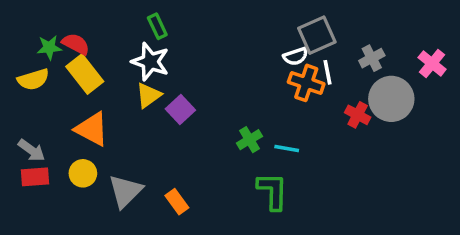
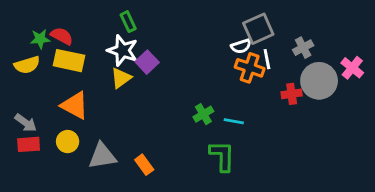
pink cross: (432, 63) -> (352, 68), moved
yellow rectangle: (85, 74) -> (69, 61), turned -40
purple square: (180, 110) -> (147, 62), moved
red cross: (358, 115) -> (292, 94), turned -36
gray triangle: (125, 191) -> (102, 156), turned 36

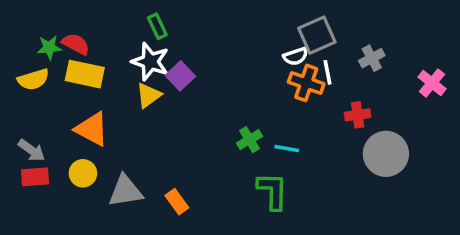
gray circle: (319, 81) -> (386, 154), moved

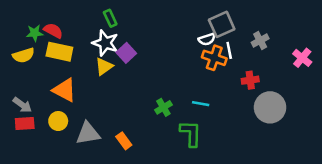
green cross: (249, 140) -> (163, 107), moved

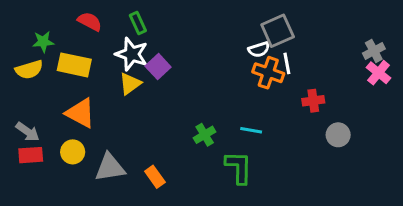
red semicircle: (53, 31) -> (90, 21), moved
gray cross: (260, 41) -> (374, 51), moved
gray circle: (270, 107) -> (338, 135), size x0.6

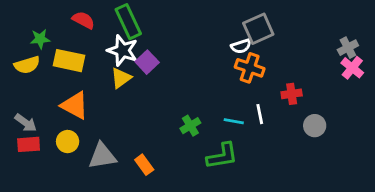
green rectangle: (138, 23) -> (128, 22), size x1.6
white line: (287, 63) -> (260, 114), moved
green L-shape: (239, 167) -> (222, 156), turned 80

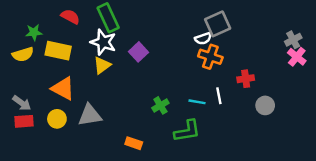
purple square: (147, 62) -> (139, 52), moved
gray triangle: (102, 156) -> (90, 115), moved
orange rectangle: (144, 165) -> (134, 143), moved, turned -35

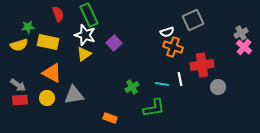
red semicircle: (70, 17) -> (58, 14), turned 42
gray square: (218, 24) -> (193, 20), moved
red cross: (246, 79) -> (202, 65), size x1.6

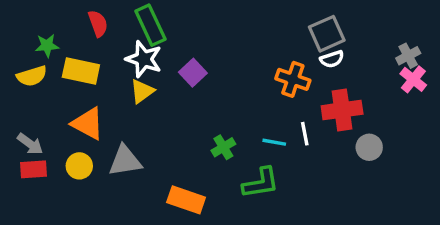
white semicircle: (167, 32) -> (332, 59), moved
orange rectangle: (110, 118) -> (186, 200), size x1.5

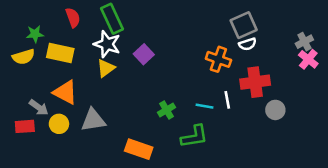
gray arrow: (30, 144) -> (39, 107), moved

